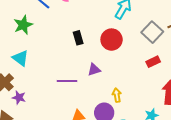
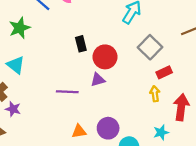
gray square: (152, 32) -> (150, 47), moved
red circle: (112, 40) -> (105, 57), moved
yellow arrow: (117, 95) -> (155, 94), moved

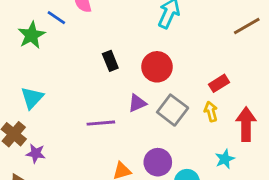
green star: (20, 28) -> (32, 35), moved
gray square: (150, 47) -> (173, 110), moved
red circle: (105, 57) -> (157, 67), moved
cyan triangle: (16, 65) -> (32, 98), turned 42

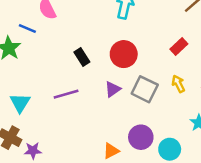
red rectangle: (219, 83) -> (179, 47), moved
purple line: (101, 123) -> (66, 94), moved

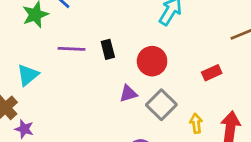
yellow arrow: (178, 84) -> (196, 123), moved
purple line: (66, 94) -> (72, 49), moved

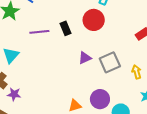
red circle: (152, 61) -> (94, 20), moved
gray square: (161, 105) -> (110, 62), turned 30

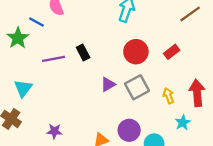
red circle: (94, 20) -> (136, 52), moved
purple star: (14, 94) -> (54, 131), moved

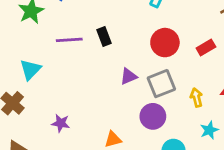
purple circle: (129, 130) -> (153, 116), moved

